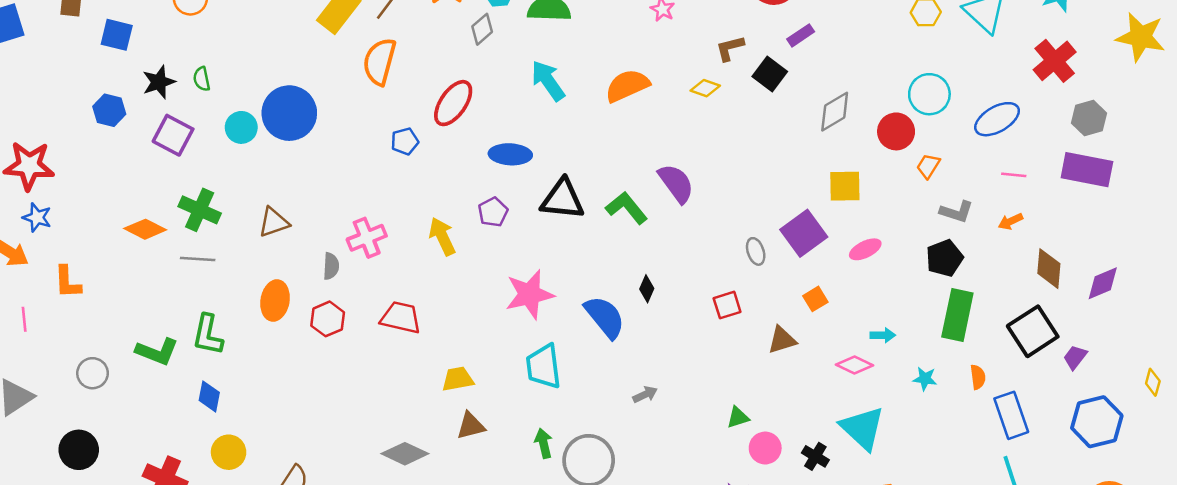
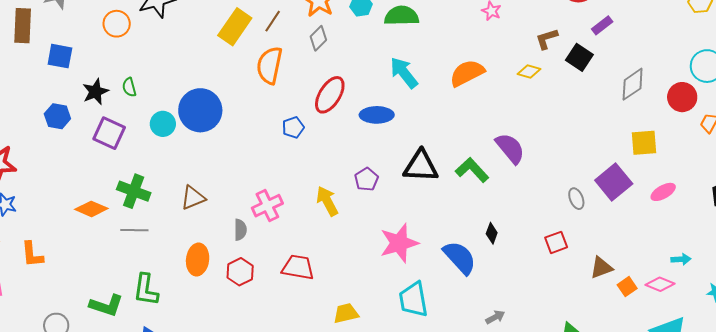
gray diamond: (482, 29) -> (318, 38), moved
blue ellipse: (510, 154) -> (377, 115), moved
orange square: (815, 299) -> (627, 287), moved

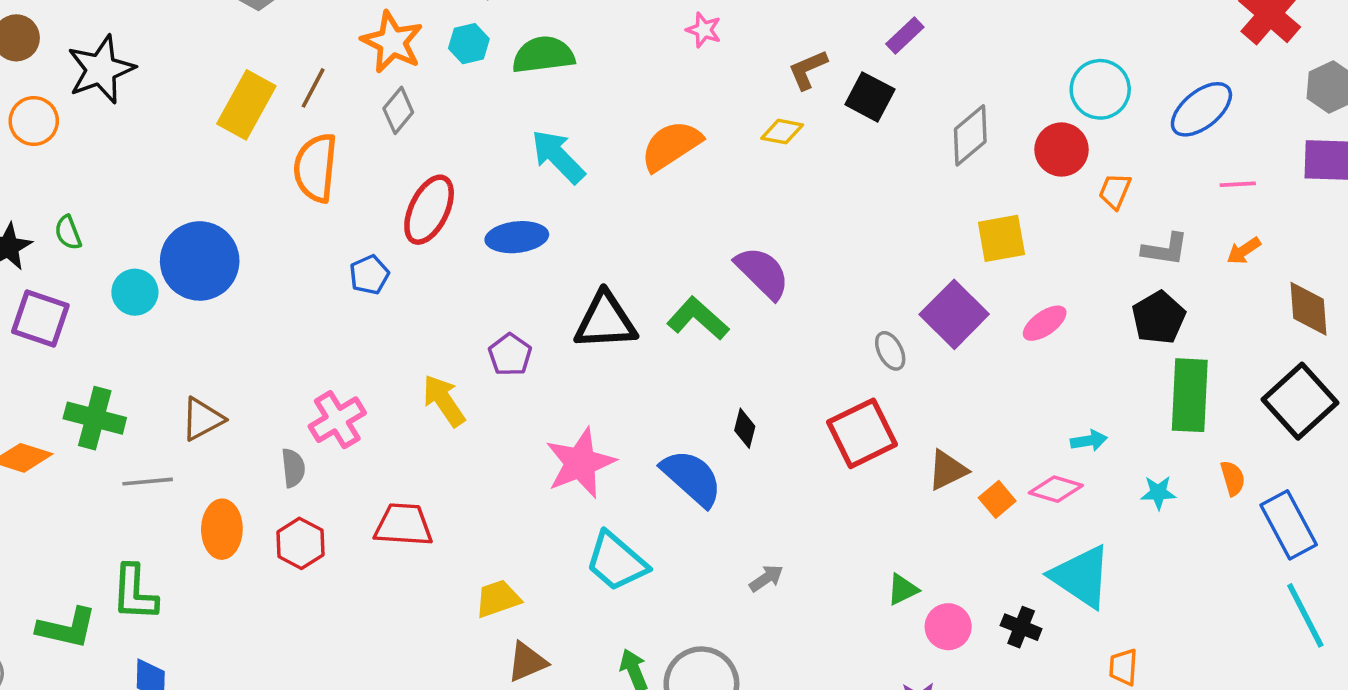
gray line: (134, 230) -> (148, 482), moved
red square: (556, 242) -> (862, 433), size x1.6
cyan trapezoid: (413, 300) -> (616, 562), turned -33

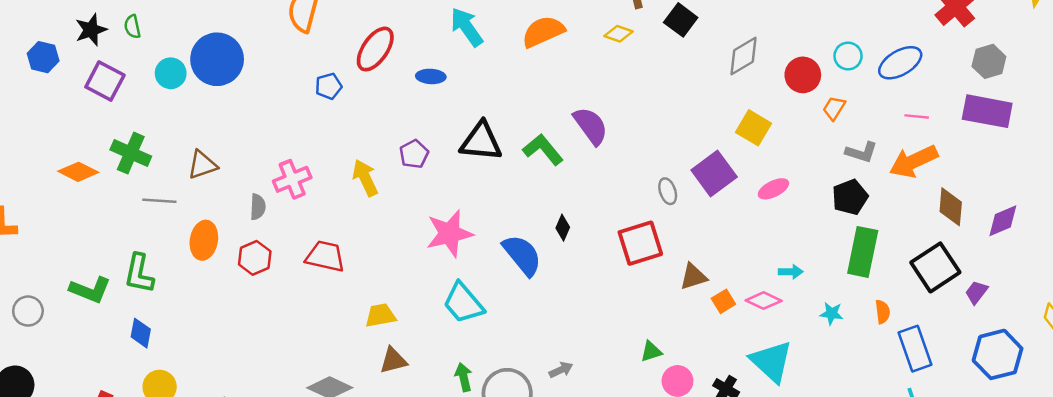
cyan circle: (1100, 89) -> (848, 56), moved, size x0.7
blue ellipse: (517, 237) -> (431, 76), size x0.7
yellow square: (1001, 238) -> (754, 128), turned 32
orange arrow: (1244, 251) -> (914, 161), size x2.0
gray arrow: (766, 578) -> (561, 370), moved

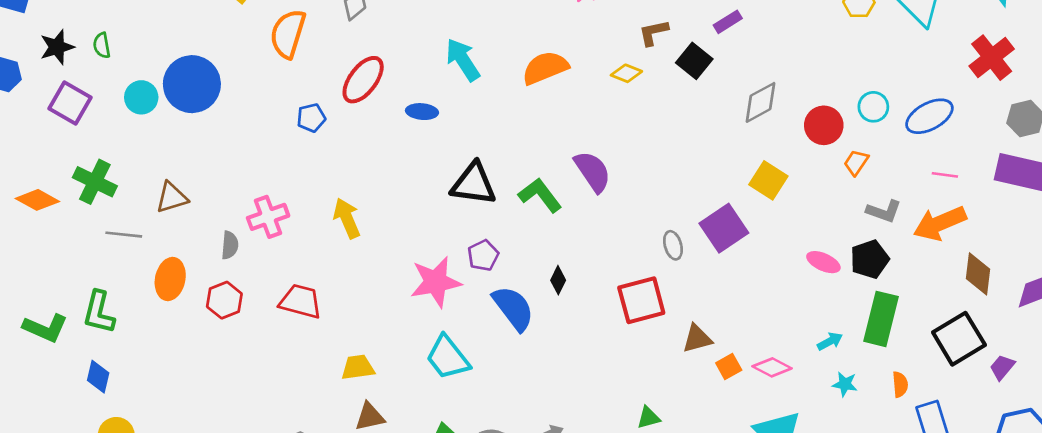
purple pentagon: (414, 154) -> (483, 255), moved
pink ellipse: (773, 189) -> (823, 262), moved, turned 48
cyan arrow: (791, 272) -> (830, 341), moved, turned -30

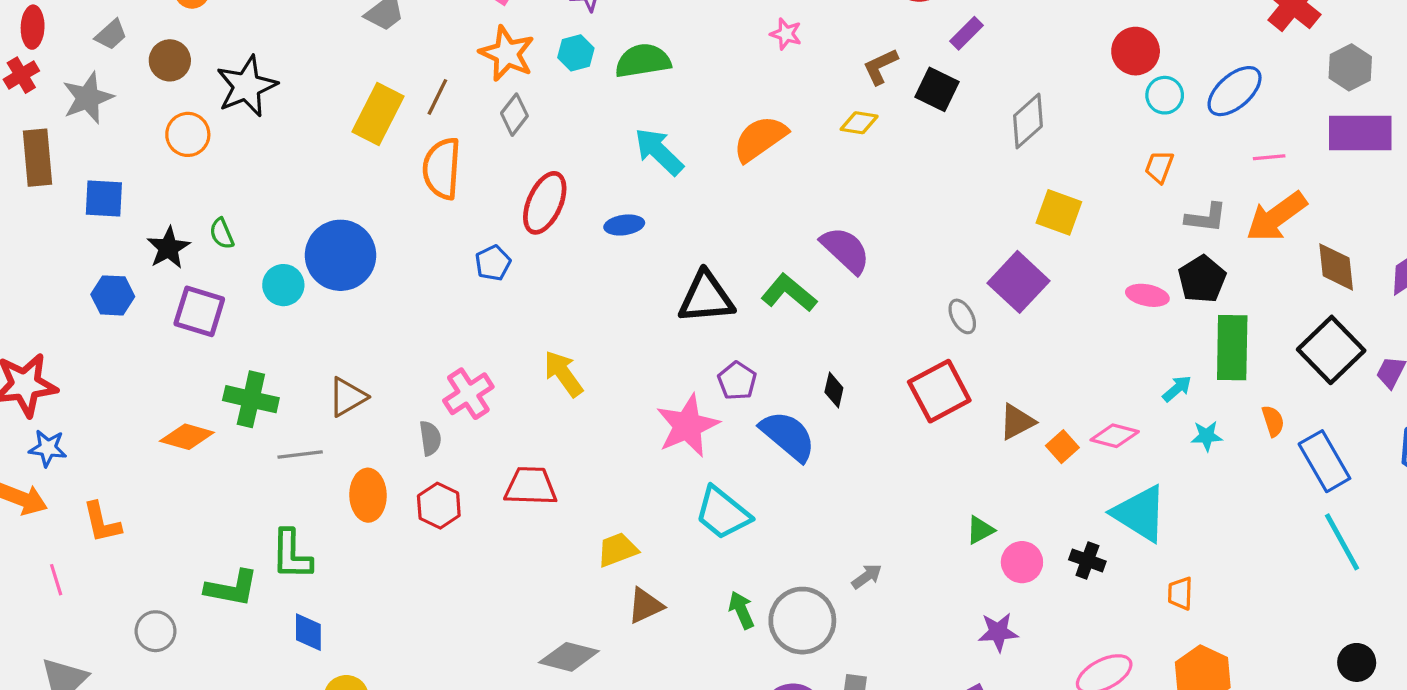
red circle: (824, 125) -> (1136, 51), moved

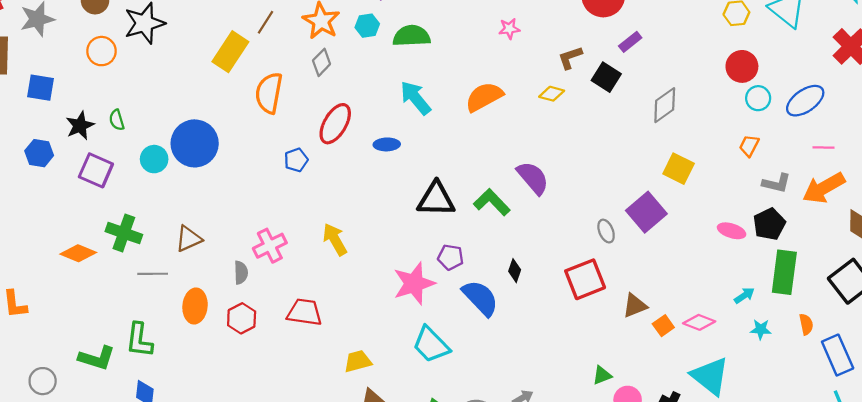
pink star: (786, 34) -> (509, 29), turned -30
brown line: (437, 97) -> (266, 22), moved
purple pentagon: (737, 381) -> (451, 257), turned -30

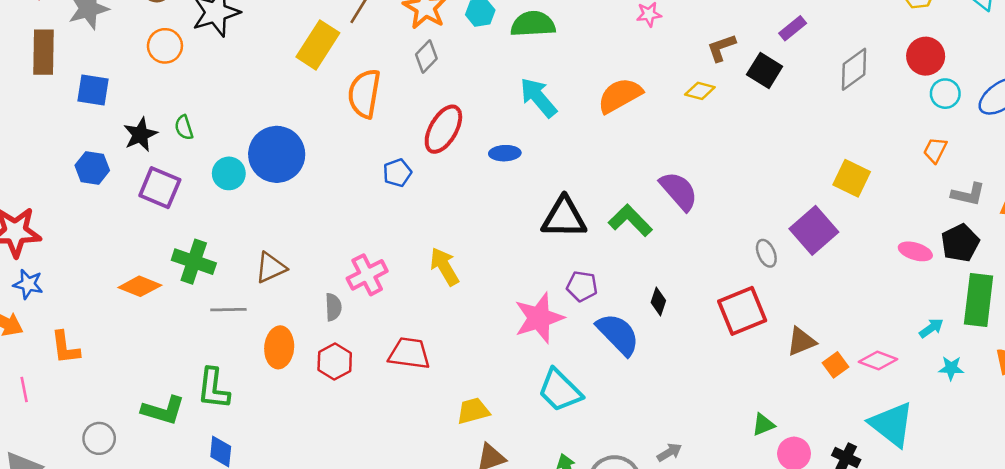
gray diamond: (665, 105) -> (854, 69), moved

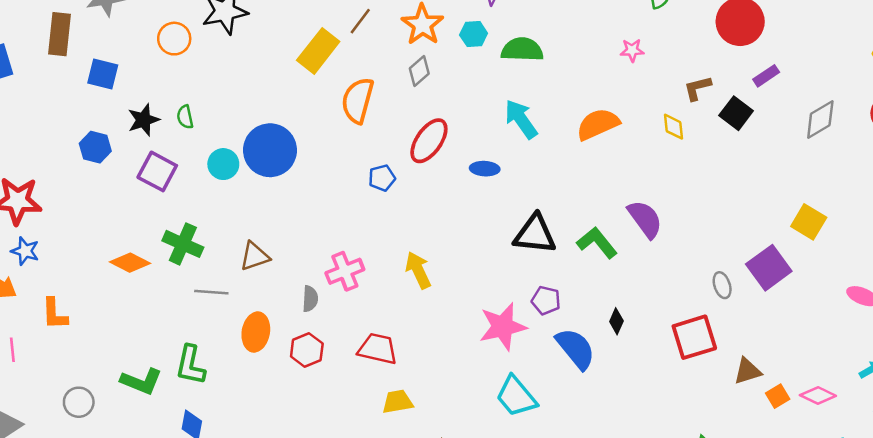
yellow diamond: (700, 91) -> (674, 127), turned 64
yellow trapezoid: (473, 411) -> (398, 402), moved

